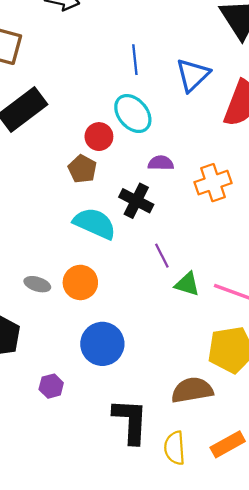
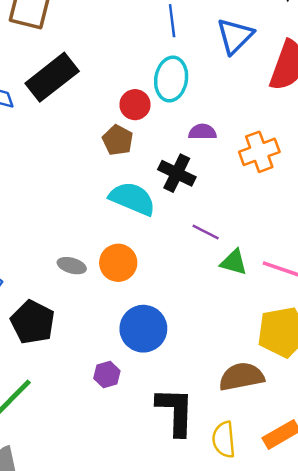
cyan ellipse: (133, 114) -> (171, 79), turned 51
purple line: (162, 256) -> (206, 232), turned -35
purple hexagon: (51, 386) -> (107, 375), moved

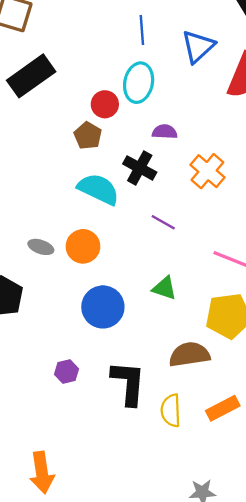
orange cross: (259, 152) -> (207, 171), moved, turned -32
green triangle: (234, 262) -> (164, 288), moved
purple hexagon: (107, 375) -> (66, 372), moved

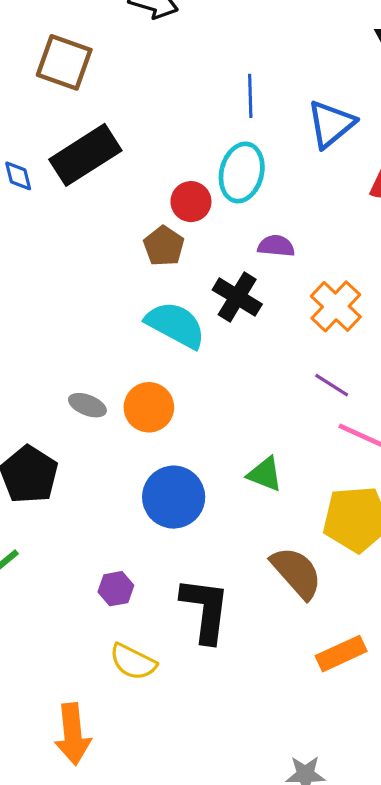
purple line: (163, 222) -> (332, 385), moved
brown semicircle: (189, 354) -> (296, 573), turned 54
yellow semicircle: (171, 410) -> (133, 662), moved, turned -64

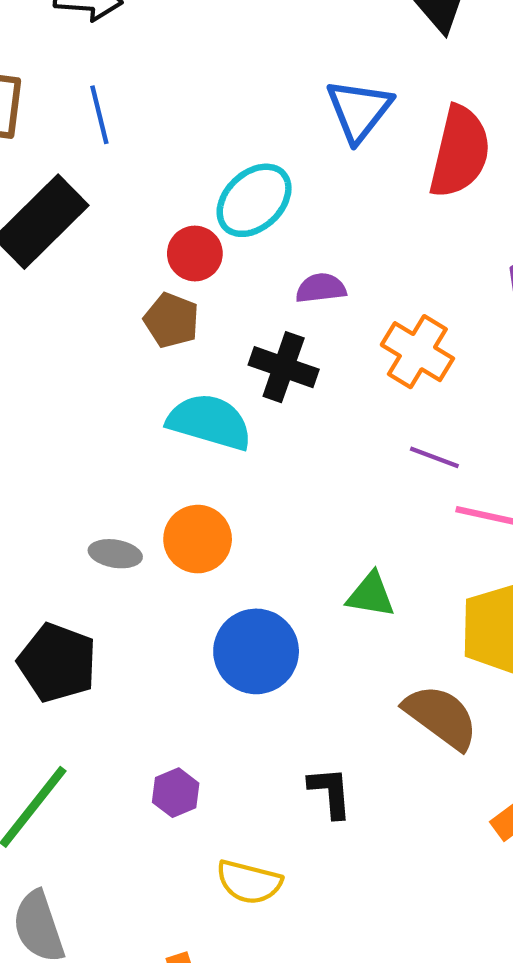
blue line: (250, 96) -> (99, 115), moved
cyan ellipse: (242, 172) -> (254, 200), turned 44
purple hexagon: (116, 589) -> (176, 793), moved
black L-shape: (205, 610) -> (330, 792), size x0.6

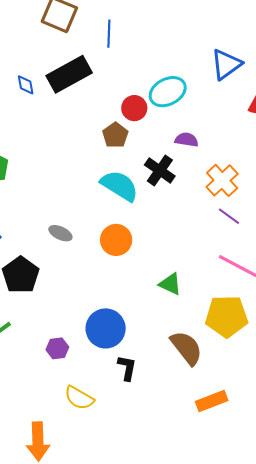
purple line: (434, 457) -> (229, 216), moved
orange circle: (198, 539) -> (116, 240), moved
blue circle: (256, 651) -> (106, 328), moved

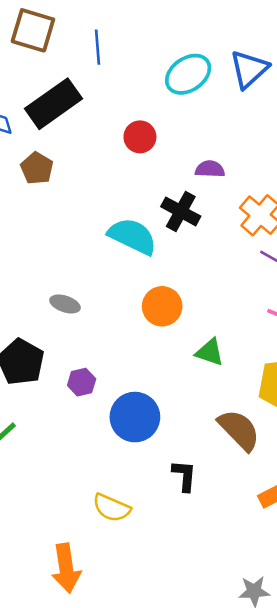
cyan ellipse: (168, 92) -> (188, 74), moved
brown pentagon: (115, 135) -> (37, 168), moved
orange circle: (116, 240) -> (162, 306), moved
purple hexagon: (57, 348) -> (82, 382), moved
black L-shape: (127, 368) -> (184, 476), moved

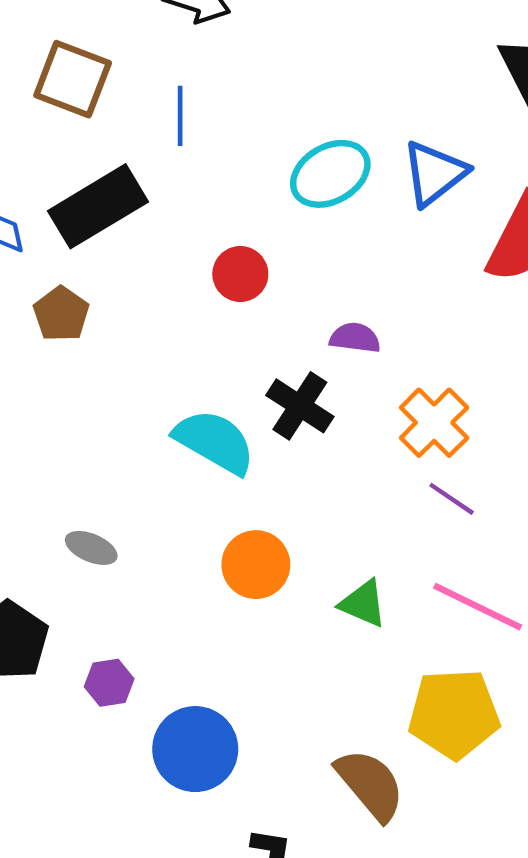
green triangle: (210, 352) -> (363, 604), moved

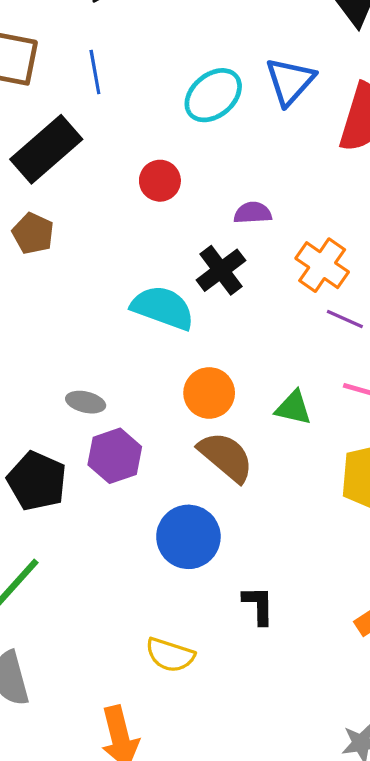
black cross: (300, 406) -> (221, 270), turned 30
purple hexagon: (109, 683) -> (115, 456), moved, size x1.5
brown semicircle: (370, 784) -> (226, 457), moved

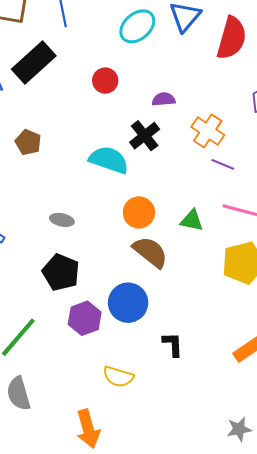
brown pentagon: (33, 233) -> (28, 142), moved
purple hexagon: (115, 456) -> (85, 318), moved
black pentagon: (37, 481) -> (61, 272), moved

